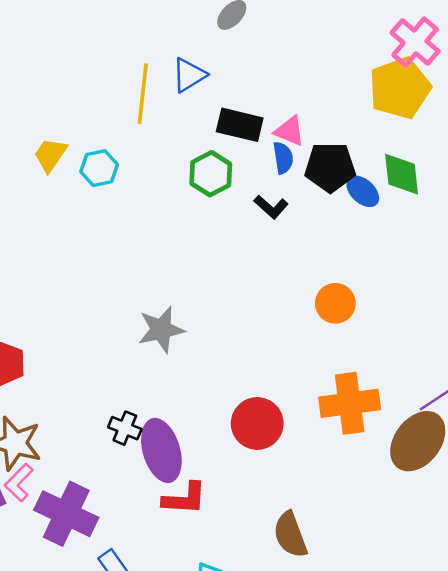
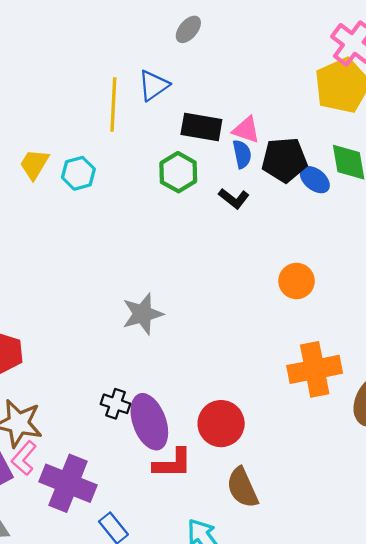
red circle: (257, 424) -> (221, 424), moved
brown semicircle: (290, 535) -> (242, 488), moved

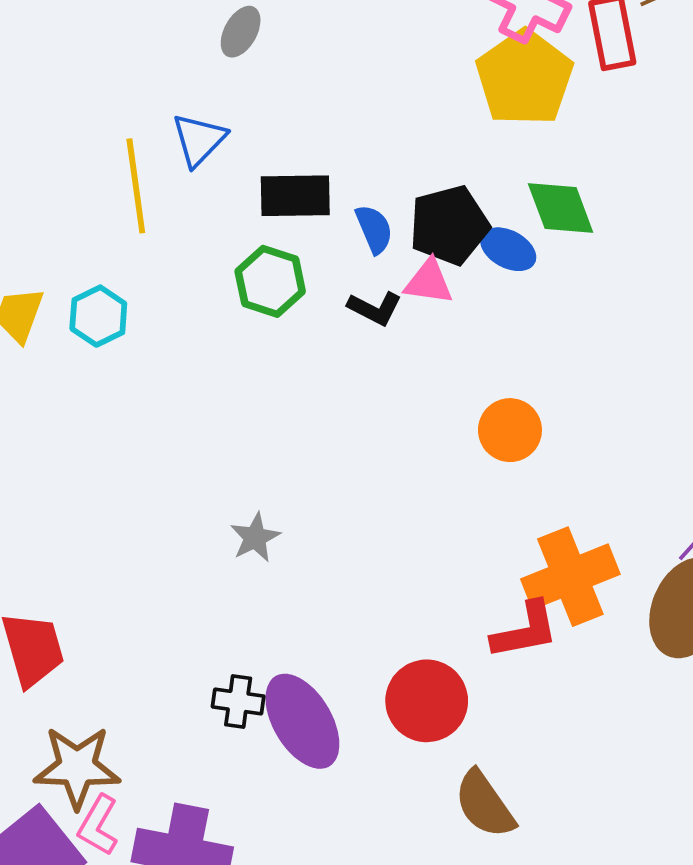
pink triangle: (246, 130) -> (429, 282), moved
gray star: (143, 314) -> (255, 538), size x0.7
red L-shape: (173, 463) -> (525, 630), moved

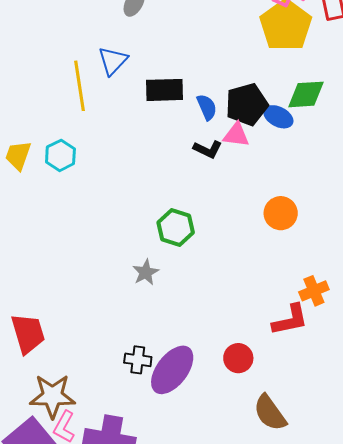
green diamond: (561, 208) -> (306, 94), turned -72
green hexagon: (270, 281) -> (176, 228), moved
orange cross: (570, 577) -> (314, 291), size x0.6
red circle: (427, 701) -> (238, 358), size x0.7
purple ellipse: (302, 721) -> (172, 370), turned 69

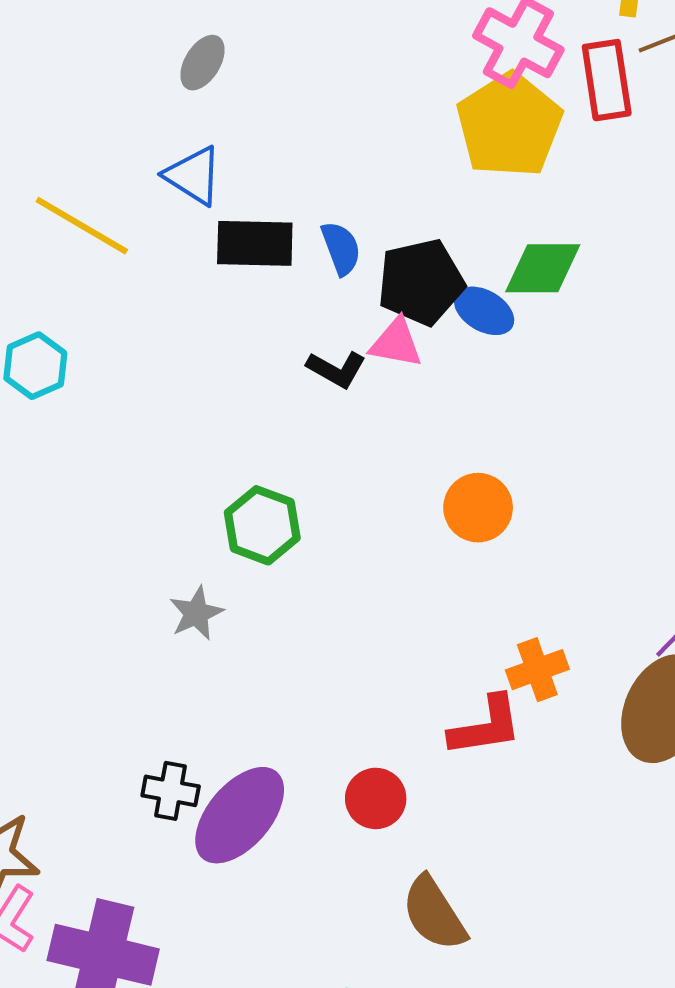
blue triangle: (113, 61) -> (193, 176), moved, turned -44
yellow line: (79, 86) -> (82, 226), turned -54
blue semicircle: (207, 107) -> (341, 248), moved

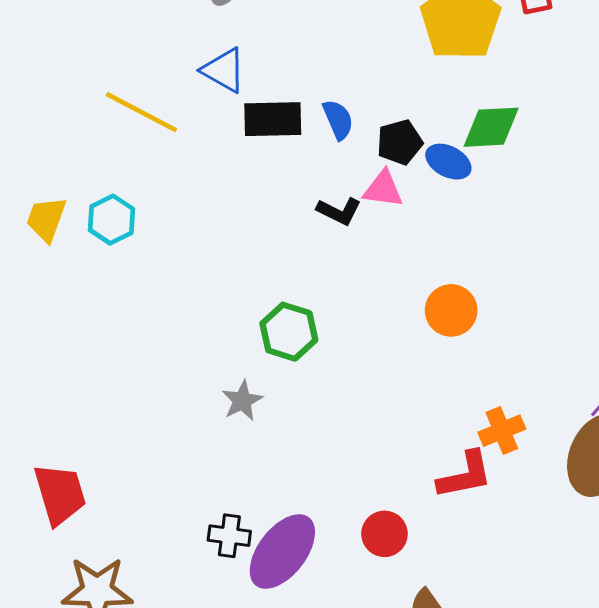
black pentagon: (421, 282) -> (400, 142), size x0.7

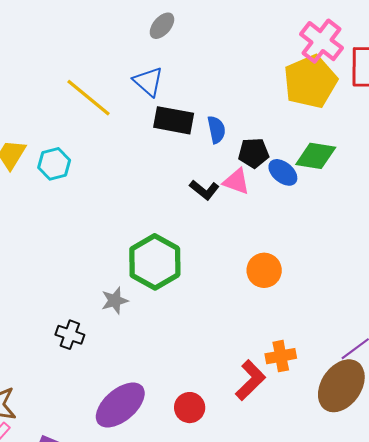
green hexagon: (289, 332) -> (155, 262), size x1.4
red L-shape: (465, 475) -> (250, 380), turned -45
black cross: (229, 536) -> (70, 335), moved

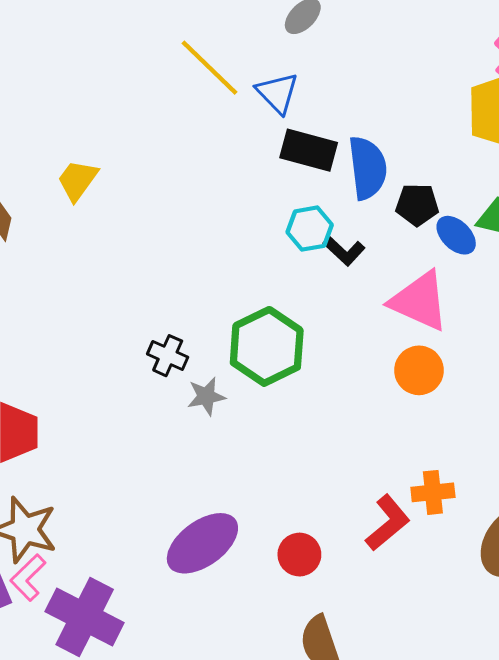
yellow line: (89, 98) -> (210, 68), moved
blue semicircle: (216, 130) -> (368, 168), size x1.6
cyan hexagon: (54, 164) -> (310, 229), moved
pink triangle: (236, 181) -> (419, 301), moved, size x1.6
black cross: (70, 335) -> (168, 356), moved

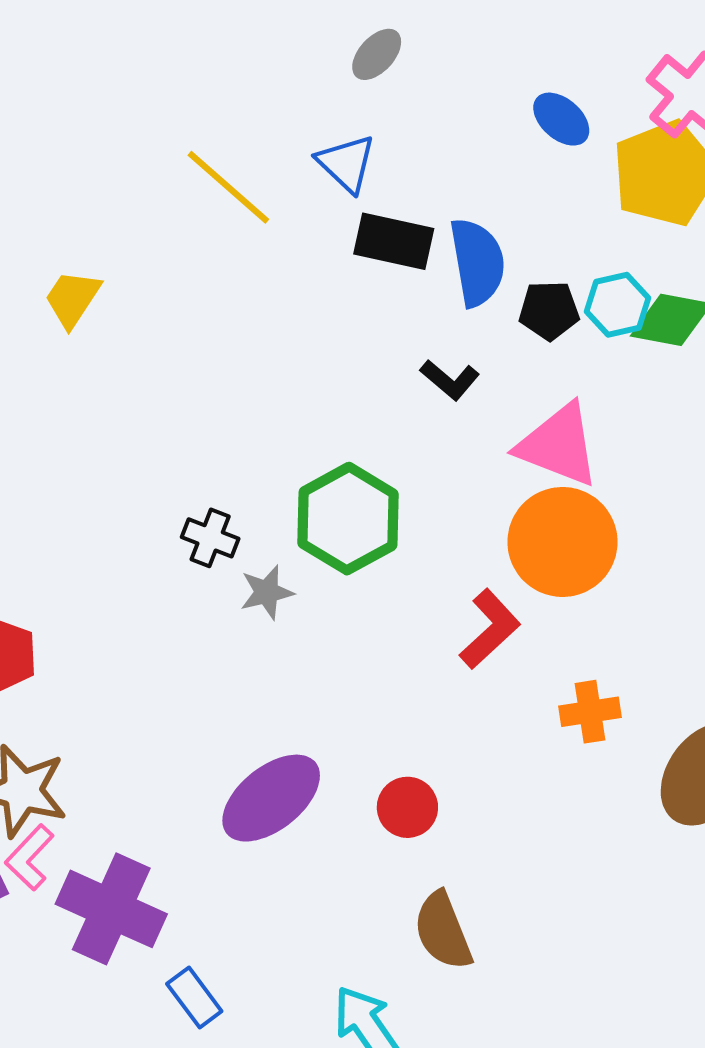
yellow line: (210, 68) -> (228, 187), moved
cyan hexagon: (310, 229) -> (618, 305), moved
blue ellipse: (456, 235) -> (561, 119), moved
orange circle: (419, 370) -> (563, 542), size x1.6
red L-shape: (388, 523) -> (490, 629), moved

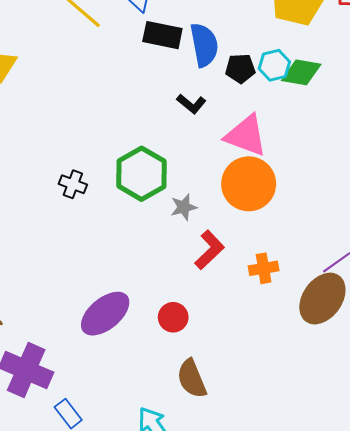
gray star: (267, 592) -> (184, 207), moved
red L-shape: (490, 629) -> (209, 250), moved

